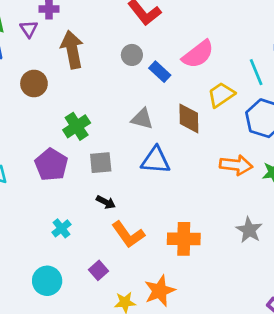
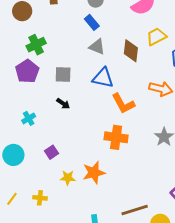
blue rectangle: (160, 72) -> (92, 22), moved
green cross: (77, 126) -> (36, 45), moved
orange L-shape: (128, 235) -> (123, 104), moved

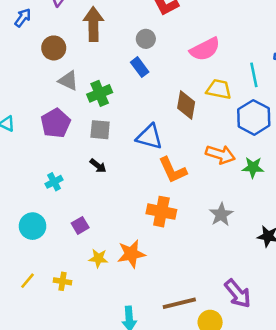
yellow trapezoid: (156, 37) -> (219, 89), turned 35
green cross: (36, 45) -> (100, 93), moved
gray triangle: (97, 47) -> (68, 81), moved

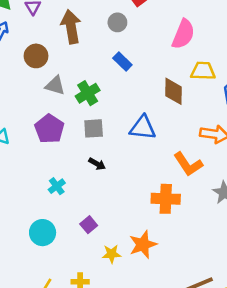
gray circle: (146, 39) -> (117, 22), moved
pink semicircle: (205, 49) -> (183, 34), turned -32
orange L-shape: (173, 170) -> (188, 164), moved

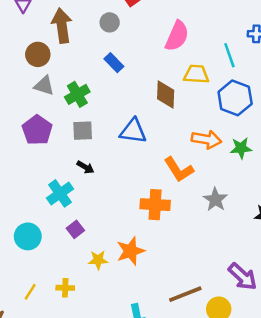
brown circle: (36, 56) -> (38, 54), moved
cyan cross: (57, 186) -> (60, 193), moved, size x1.5

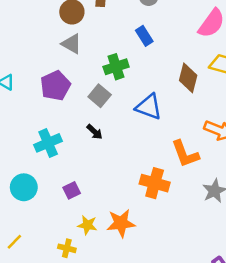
green cross: (77, 94) -> (116, 67), moved
gray square: (83, 131) -> (100, 96), turned 30
cyan cross: (60, 193) -> (48, 143), moved
yellow cross: (65, 288) -> (67, 248), moved

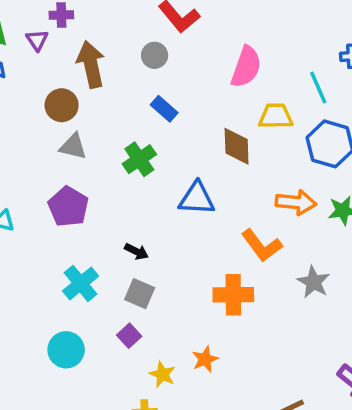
gray square: (100, 96) -> (140, 294), moved
orange star: (121, 223) -> (205, 359), size x0.7
yellow star: (87, 225) -> (163, 374), turned 30

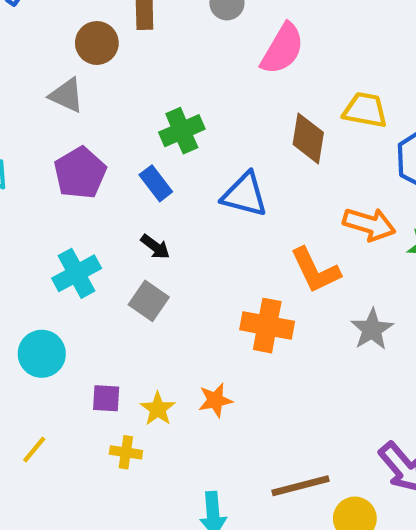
pink semicircle: (246, 67) -> (282, 49), moved
blue rectangle: (164, 109) -> (156, 183), moved
gray triangle: (73, 146) -> (66, 95), moved
purple square: (129, 336) -> (106, 398), moved, turned 35

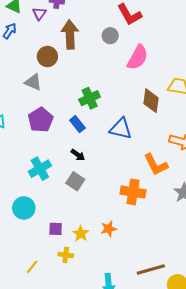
yellow line: (34, 449) -> (32, 267), moved

